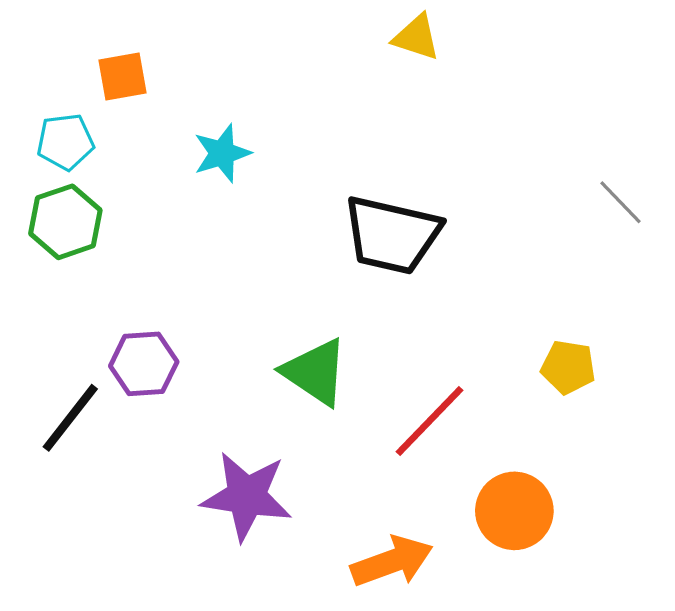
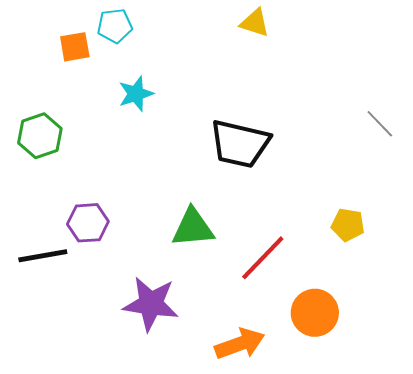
cyan pentagon: (65, 142) -> (115, 26), moved
green triangle: (315, 372) -> (193, 228), turned -39
black line: (70, 418) -> (43, 256), turned 42

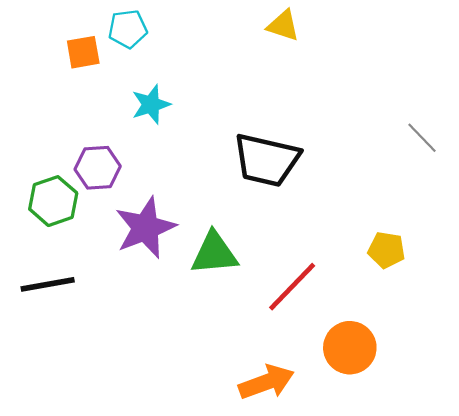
green hexagon: (40, 136) -> (53, 201), moved
purple hexagon: (88, 223) -> (98, 168), moved
purple star: (151, 304) -> (145, 228), moved, turned -30

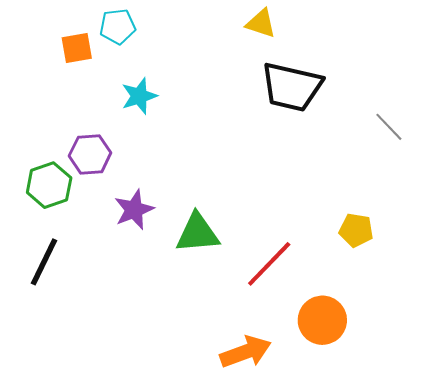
black trapezoid: (267, 160) -> (292, 87), moved
purple star: (145, 228) -> (134, 210), size x0.7
black line: (48, 284) -> (44, 262), turned -54

